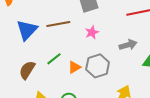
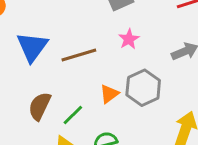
brown line: (58, 24) -> (79, 55), moved
green line: (54, 59) -> (73, 115), moved

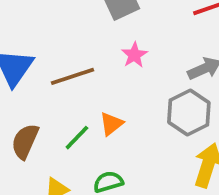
gray hexagon: (143, 88) -> (189, 113), moved
green line: (73, 115) -> (77, 138), moved

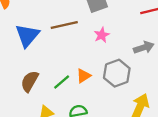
brown line: (72, 76) -> (64, 25), moved
gray hexagon: (189, 113) -> (117, 73), moved

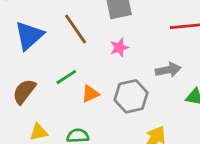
brown line: (64, 25) -> (76, 29), turned 60
green line: (62, 82) -> (66, 77), moved

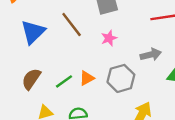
green line: (66, 77) -> (64, 81), moved

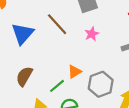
gray hexagon: (121, 78) -> (101, 84), moved
green line: (64, 81) -> (57, 86), moved

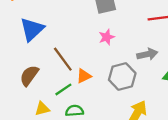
brown line: (57, 24) -> (63, 59), moved
gray hexagon: (101, 84) -> (122, 76), moved

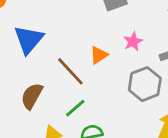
pink star: (107, 37) -> (133, 42), moved
orange triangle: (84, 76) -> (99, 55), moved

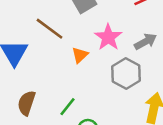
pink star: (133, 42) -> (108, 37), size x1.5
brown line: (70, 71) -> (49, 29), moved

